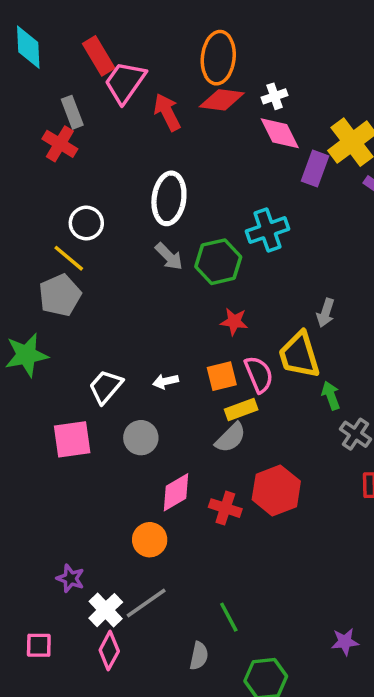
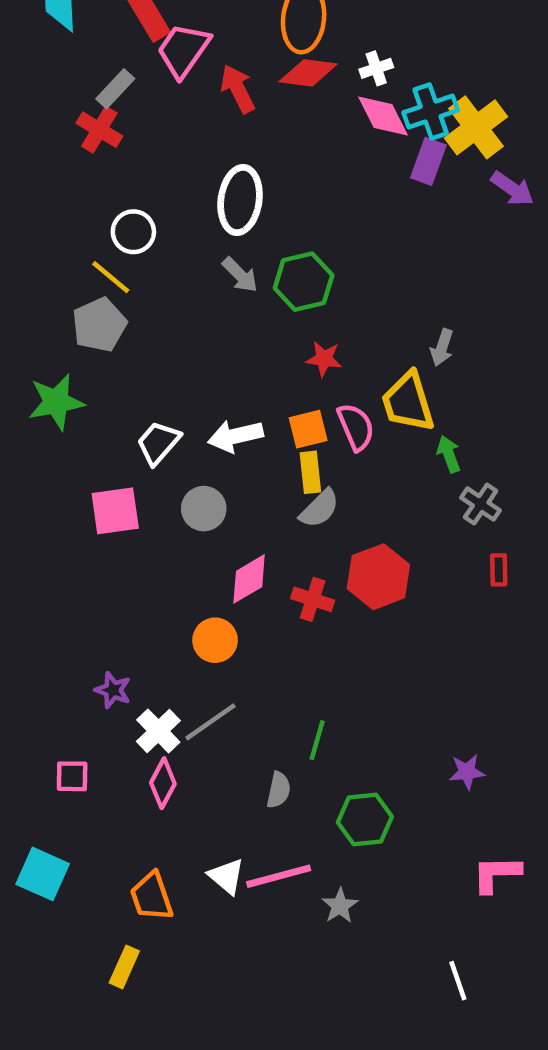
gray rectangle: (72, 112) -> (115, 89), turned 64
cyan cross: (268, 230) -> (431, 111), moved
white arrow: (165, 381) -> (235, 436), size x1.6
yellow rectangle: (241, 410) -> (310, 472), moved, turned -76
green line: (229, 617) -> (317, 740), turned 44

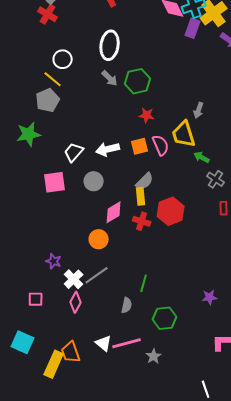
green arrow: (449, 454) -> (202, 157), turned -42
yellow rectangle: (310, 472) -> (141, 196), moved
yellow rectangle: (124, 967) -> (54, 364), moved, size x1.5

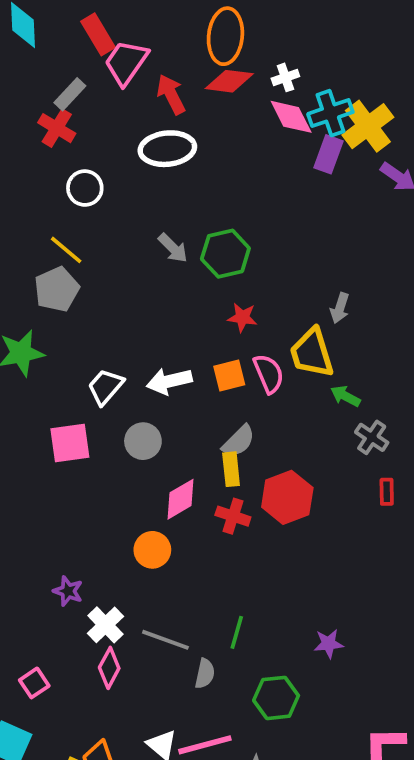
white ellipse: (110, 45) -> (167, 149), moved, turned 76
white circle: (63, 59) -> (85, 188), moved
gray line: (97, 275) -> (165, 640), moved, turned 55
purple star: (210, 297) -> (329, 644), moved
pink square: (36, 299) -> (34, 683), moved, turned -35

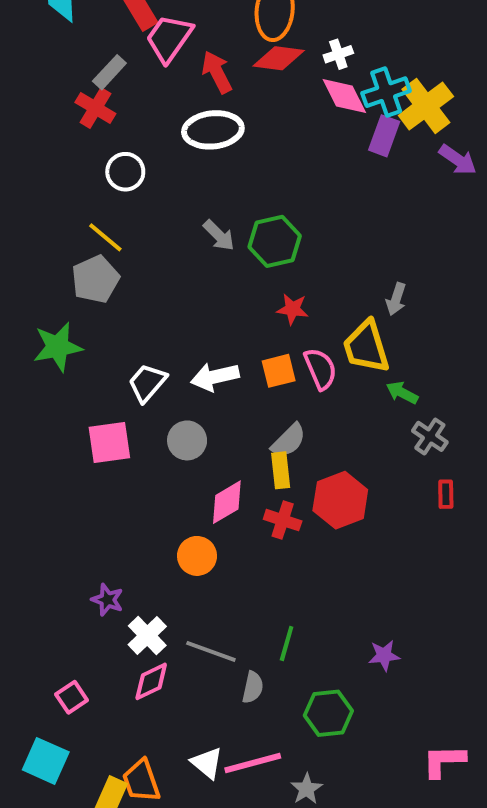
pink diamond: (109, 668) -> (151, 681), turned 36

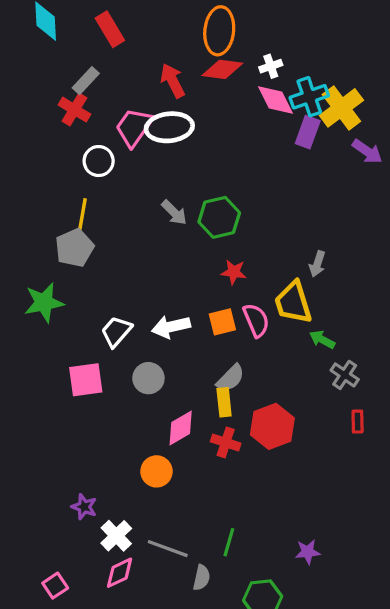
pink trapezoid: (169, 38) -> (134, 127), moved
yellow line: (105, 237) -> (83, 214), turned 60

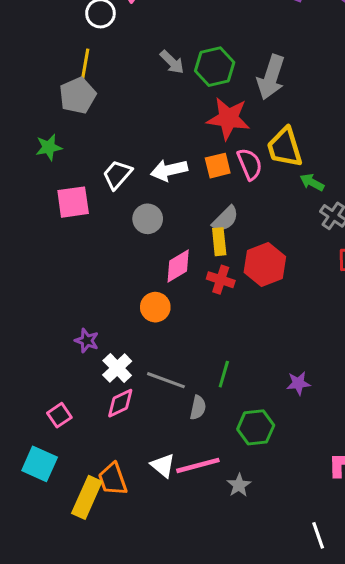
gray arrow: (317, 264) -> (271, 77), moved, size x1.8
red star: (234, 272) -> (228, 118), size x1.8
green star: (44, 303) -> (49, 147), size x0.7
pink square: (86, 380) -> (73, 202), moved

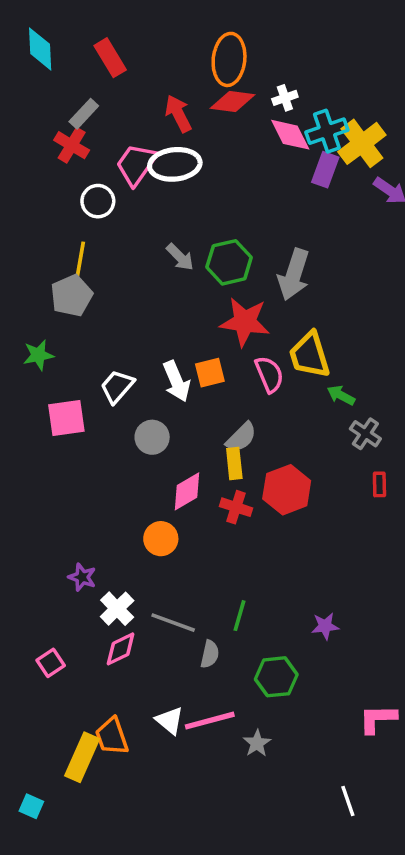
orange square: (218, 166) -> (210, 373), moved
white arrow: (169, 170) -> (177, 381), turned -100
cyan square: (40, 464) -> (31, 806), moved, size x0.6

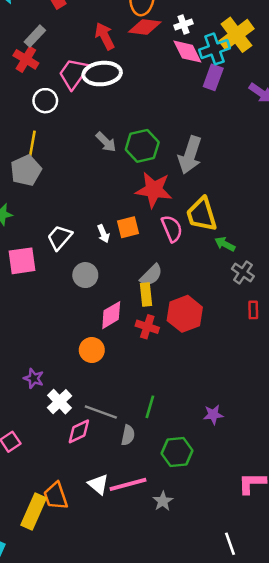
yellow cross: (362, 143) -> (236, 35), moved
white arrow: (177, 381) -> (103, 234), size x0.6
pink diamond: (121, 649) -> (79, 431), moved

